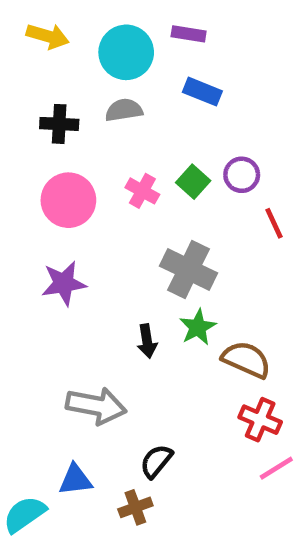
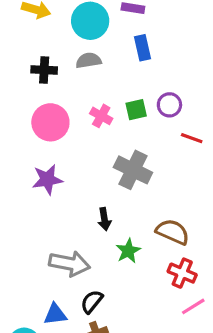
blue rectangle: (202, 92) -> (142, 48), turned 55
green square: (193, 182) -> (136, 110), turned 35
red line: (274, 223) -> (192, 138), turned -45
green star: (198, 327) -> (128, 251), moved
black semicircle: (156, 461) -> (92, 302), moved

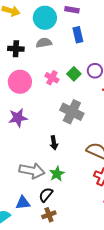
green square: (136, 110) -> (74, 74), turned -32
green star: (128, 251) -> (57, 174), moved

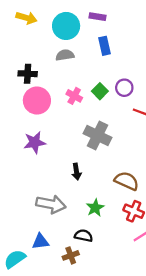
black cross: (16, 49) -> (28, 74), moved
green star: (57, 174) -> (95, 208), moved
black semicircle: (46, 195) -> (84, 236), moved, turned 63

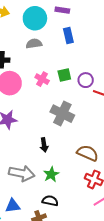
purple circle: (124, 88) -> (86, 80), moved
green square: (100, 91) -> (64, 75), turned 32
green star: (95, 208) -> (51, 174), moved

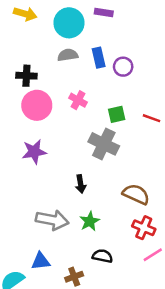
blue rectangle: (68, 35) -> (99, 58), moved
green square: (64, 75) -> (117, 114), moved
purple circle: (86, 80) -> (123, 67), moved
black semicircle: (50, 201) -> (102, 256), moved

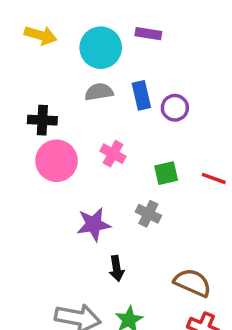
gray cross: (104, 144) -> (148, 214), size x0.6
purple star: (34, 152) -> (94, 224), moved

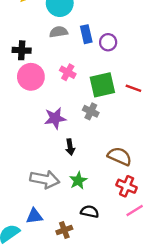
green square: (166, 173) -> (102, 85), size x1.6

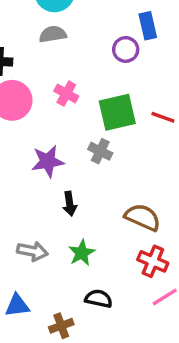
blue rectangle: (86, 34) -> (148, 26), moved
gray arrow: (45, 179) -> (32, 251), size x0.7

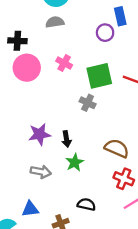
purple star: (48, 161) -> (40, 134), moved
green star: (82, 253) -> (75, 162), moved

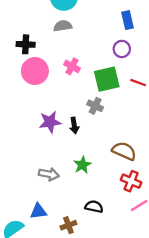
purple circle: (105, 33) -> (122, 49), moved
purple star: (40, 134) -> (50, 122), moved
black arrow: (66, 139) -> (74, 125), moved

